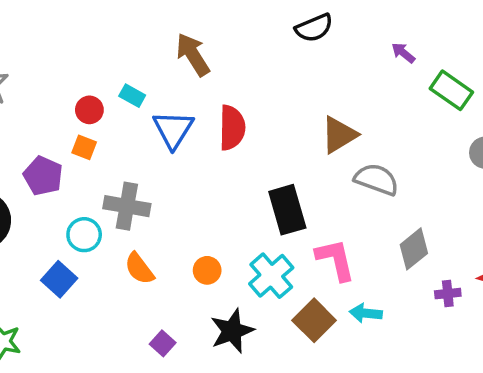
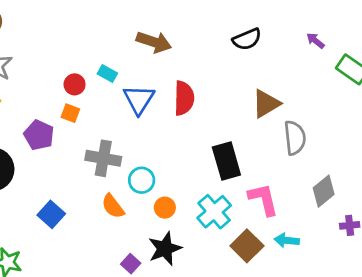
black semicircle: (314, 28) -> (247, 39), moved
brown arrow: (193, 55) -> (154, 42), turned 140
gray semicircle: (376, 179) -> (295, 138), turned 64
cyan circle: (84, 235) -> (142, 180), moved
black star: (232, 331) -> (165, 249), moved

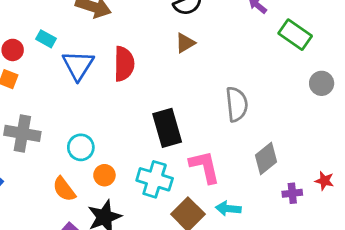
brown triangle: (266, 104) -> (185, 43), moved, size x0.7
gray cross: (103, 158) -> (22, 133), moved
orange semicircle: (113, 206) -> (64, 189), moved
cyan cross: (214, 212) -> (155, 179), turned -32

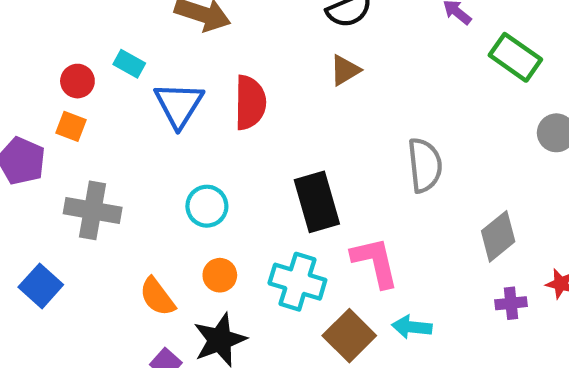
cyan circle: (81, 147) -> (207, 206), moved
gray diamond: (266, 158) -> (498, 236), moved

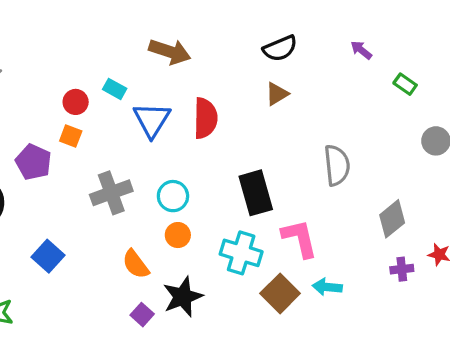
green rectangle: (515, 57) -> (405, 84), size x0.6
gray cross: (93, 210) -> (111, 193), moved, turned -30
orange circle: (220, 275) -> (178, 235), moved

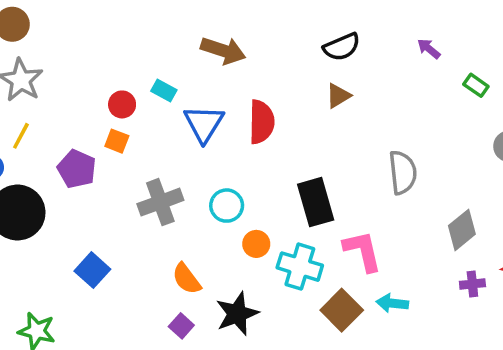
orange circle: (178, 235) -> (256, 244), moved
purple square: (142, 315) -> (181, 326), moved

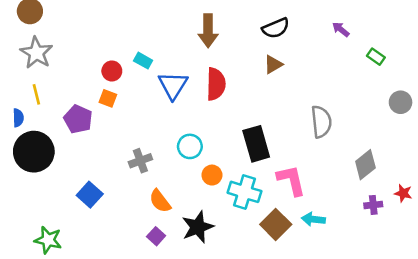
brown arrow: (223, 50) -> (208, 31), moved, turned 72
yellow line: (21, 136) -> (36, 94), turned -42
gray cross: (160, 202) -> (140, 161), moved, size x0.7

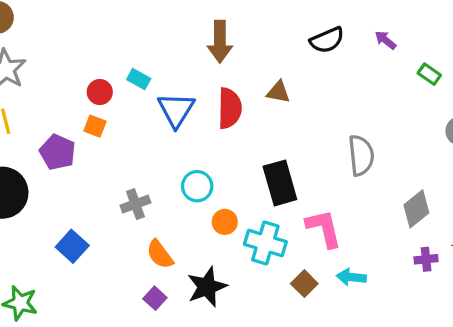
black semicircle: (276, 28) -> (327, 40), moved
brown triangle: (273, 64) -> (278, 92), moved, turned 42
brown square: (276, 224) -> (304, 284), size x0.7

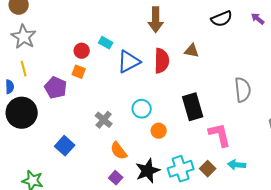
blue triangle: (176, 110) -> (129, 62), turned 30
gray cross: (135, 204) -> (104, 120), turned -30
cyan cross: (265, 243) -> (181, 169), moved, turned -35

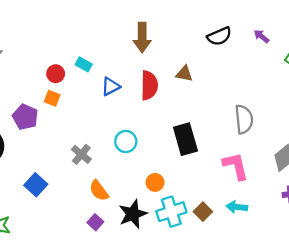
blue triangle: (129, 62) -> (111, 87), size x0.7
orange circle: (159, 131) -> (155, 182), moved
pink L-shape: (220, 135) -> (236, 166), moved

